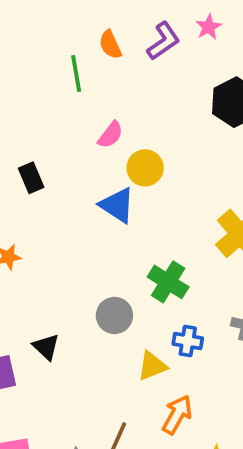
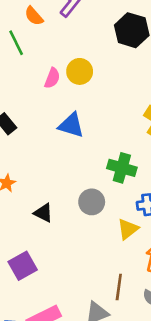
yellow circle: (145, 168) -> (80, 71), moved
black triangle: (46, 347) -> (43, 213), moved

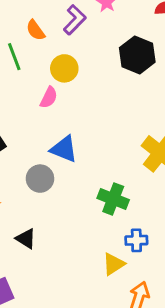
yellow circle: (80, 71) -> (64, 68), moved
gray circle: (92, 202) -> (40, 179), moved

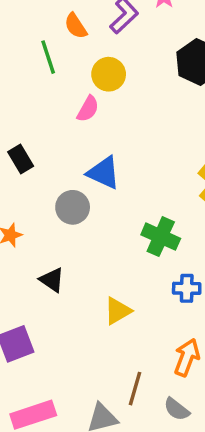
yellow triangle: (114, 264) -> (118, 311), moved

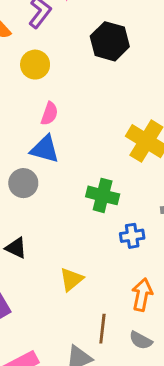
pink semicircle: (88, 109) -> (49, 114), moved
yellow triangle: (118, 311) -> (71, 279), moved

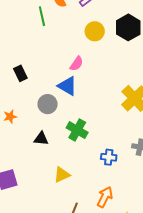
yellow circle: (35, 65) -> (95, 31), moved
green cross: (103, 195) -> (77, 130), moved
black triangle: (16, 248) -> (41, 139), moved, turned -35

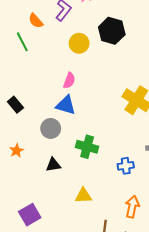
yellow triangle: (62, 175) -> (83, 196), turned 36

